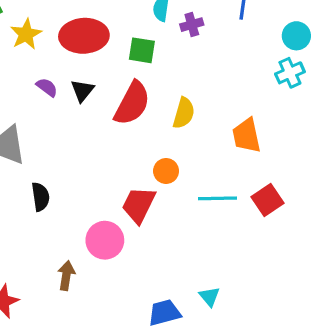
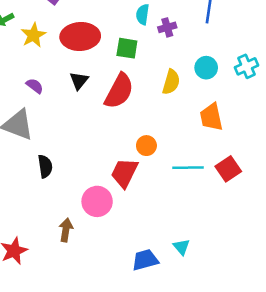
cyan circle: (296, 36) -> (206, 68), moved
purple semicircle: (47, 87) -> (35, 86), moved
yellow semicircle: (184, 113) -> (171, 82), moved

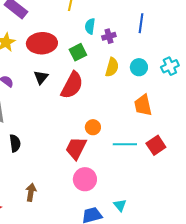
green square: (127, 48) -> (78, 52), turned -36
yellow semicircle: (171, 82) -> (112, 67), moved
pink circle: (97, 201) -> (85, 179), moved

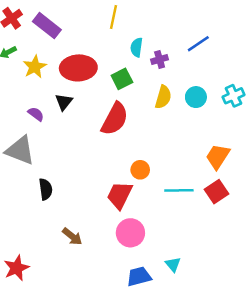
blue line: (141, 23) -> (198, 44), turned 48
black triangle: (41, 77) -> (64, 102), moved
orange trapezoid: (143, 105) -> (218, 156), moved, turned 45
brown arrow: (31, 192) -> (72, 236), moved, turned 120

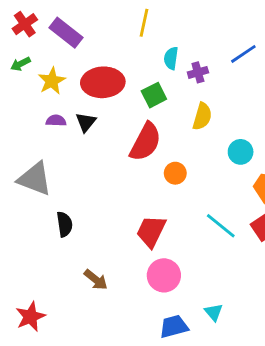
cyan circle: (196, 97) -> (241, 152), moved
purple semicircle: (36, 114) -> (56, 121), moved, turned -35
orange circle: (140, 170) -> (175, 173), moved
cyan line: (179, 190) -> (221, 226), turned 40

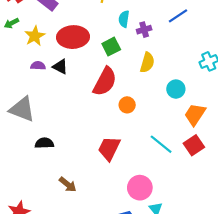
black triangle: (86, 122) -> (60, 67), turned -42
black semicircle: (65, 224) -> (44, 143), turned -84
pink circle: (164, 275) -> (140, 188), moved

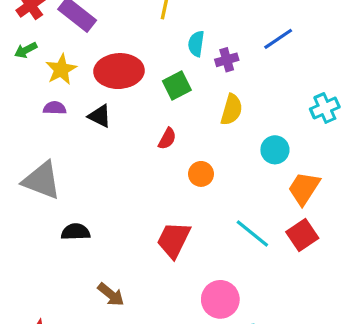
purple semicircle: (38, 66) -> (55, 108), moved
red semicircle: (105, 82) -> (167, 139), size x0.5

